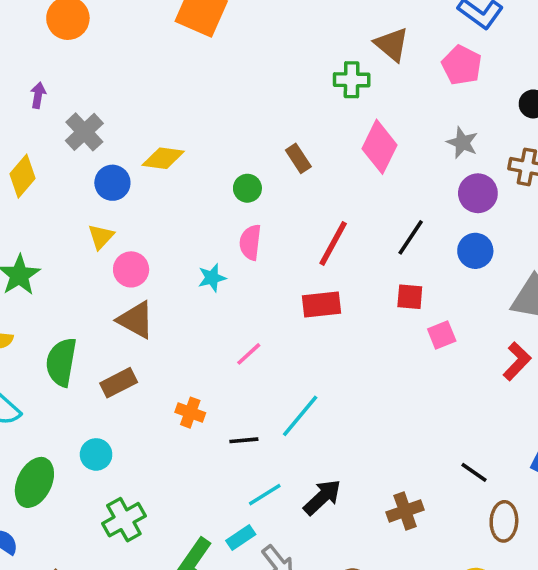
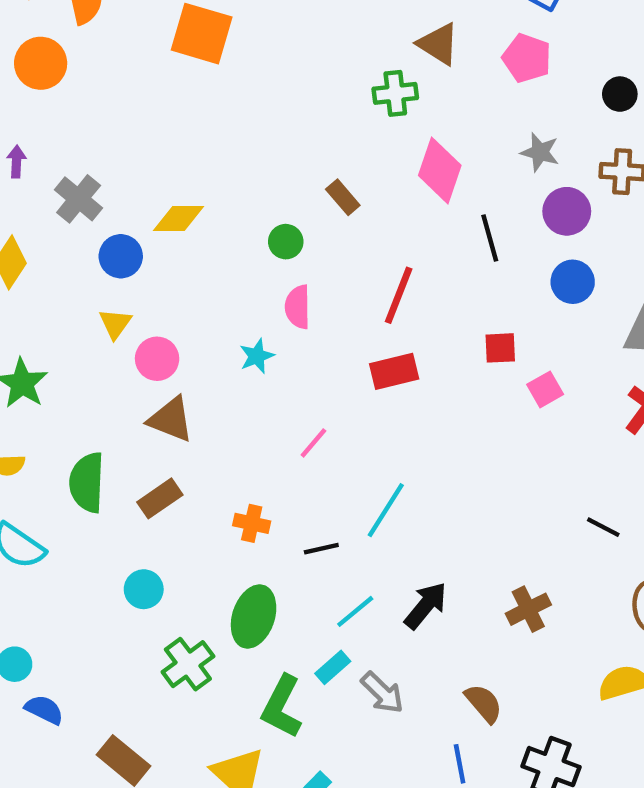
black line: (411, 237) -> (490, 238), moved, turned -42
black line: (474, 472) -> (603, 527), moved
green ellipse: (34, 482) -> (254, 617), moved

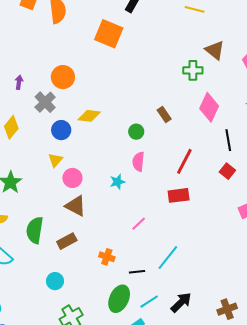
orange circle: (41, 63) -> (63, 77), moved
red square: (500, 348) -> (227, 171), moved, turned 35
green ellipse: (254, 617) -> (119, 299), moved

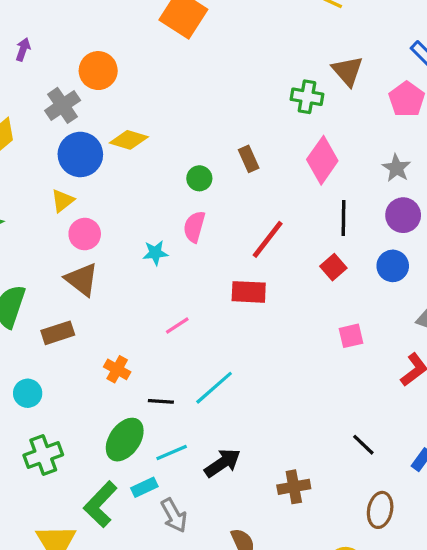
purple arrow: (19, 82) -> (23, 49), moved
blue circle: (61, 130) -> (80, 154), size x1.4

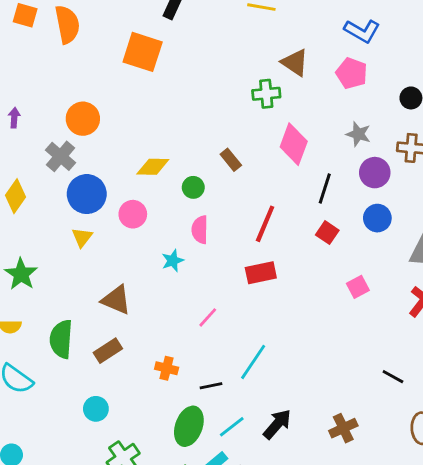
yellow diamond: (129, 140) -> (153, 167), moved
black line: (344, 218) -> (325, 188), turned 32
pink circle: (85, 234) -> (133, 214), moved

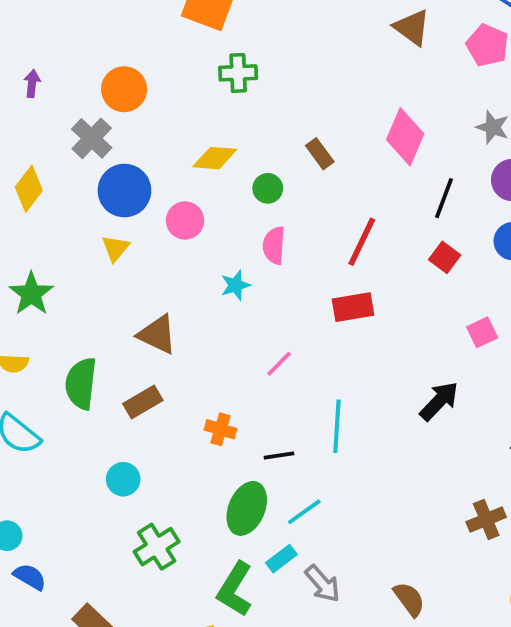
green cross: (266, 94) -> (238, 73), moved
cyan line: (253, 362) -> (337, 426), turned -33
black arrow: (277, 424) -> (439, 401), moved
brown cross: (343, 428) -> (486, 519), moved

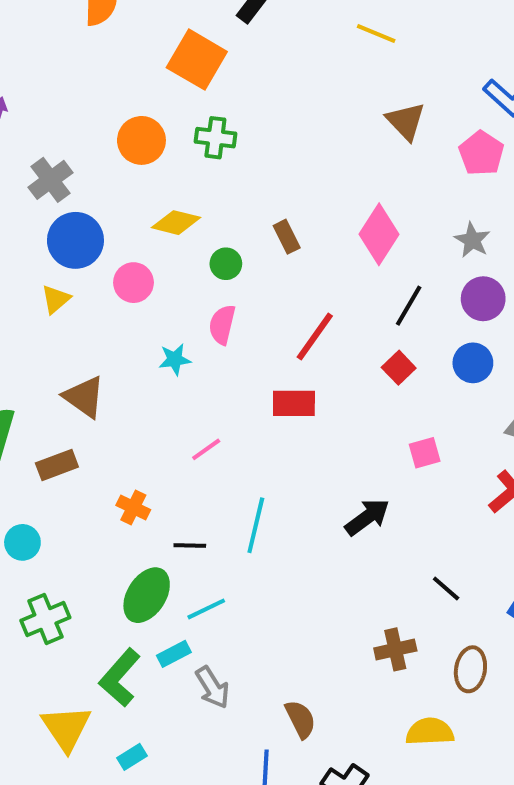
orange circle: (124, 89) -> (141, 140), moved

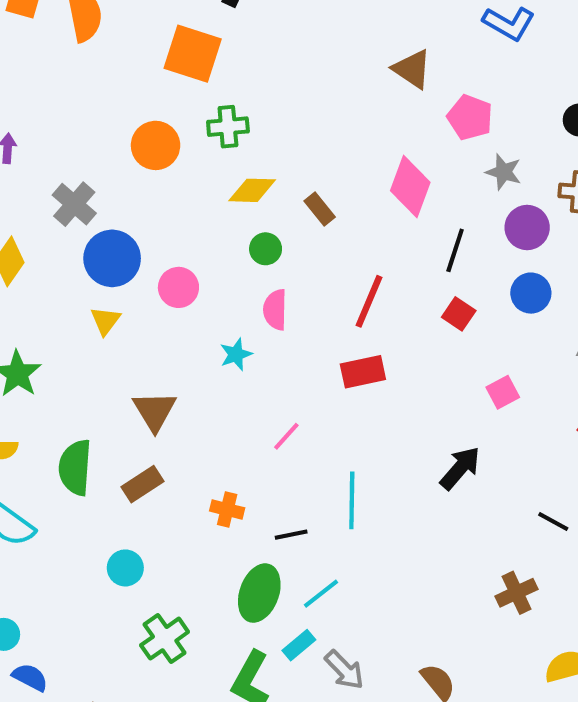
pink pentagon: (481, 153) -> (470, 117), moved
yellow diamond: (176, 223) -> (252, 190), moved
brown triangle: (84, 397) -> (155, 411), turned 36

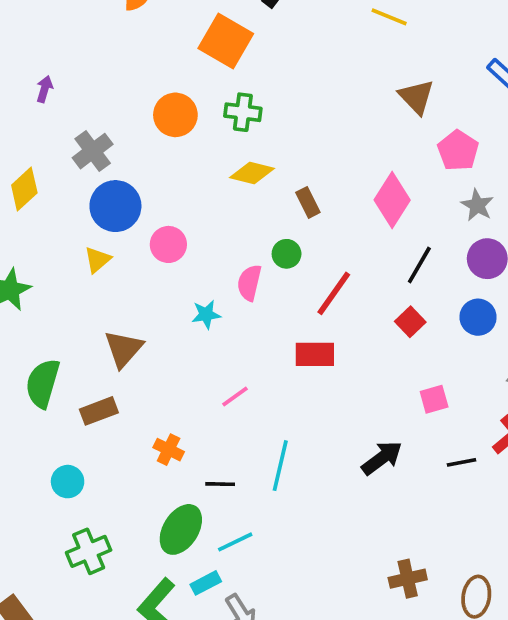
green circle: (266, 249) -> (287, 254), moved
black line: (553, 522) -> (462, 462), moved, turned -52

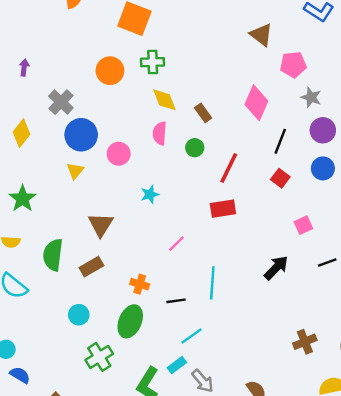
pink pentagon: (458, 151) -> (293, 65), turned -30
yellow diamond: (252, 173) -> (165, 100), turned 64
pink semicircle: (249, 283) -> (160, 133), moved
green ellipse: (181, 529) -> (130, 321), moved

